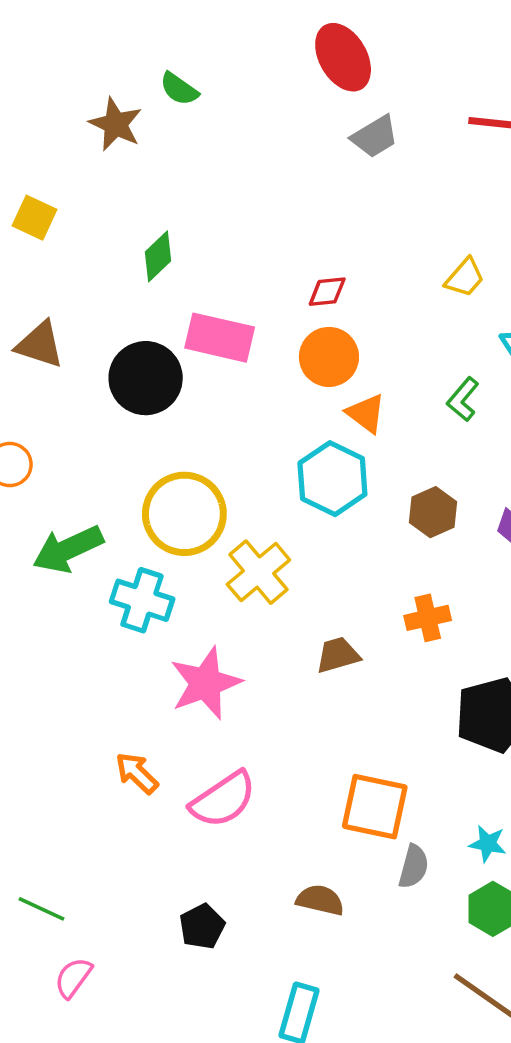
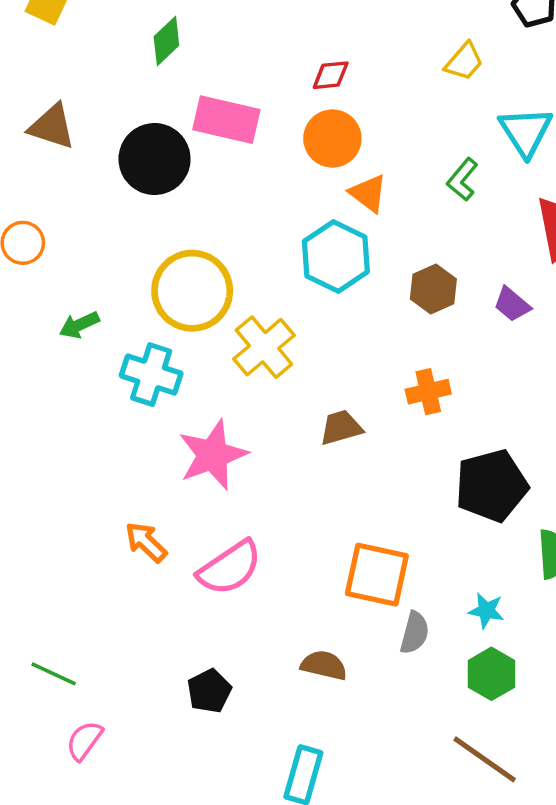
green arrow: (68, 549) -> (79, 325), size x0.6

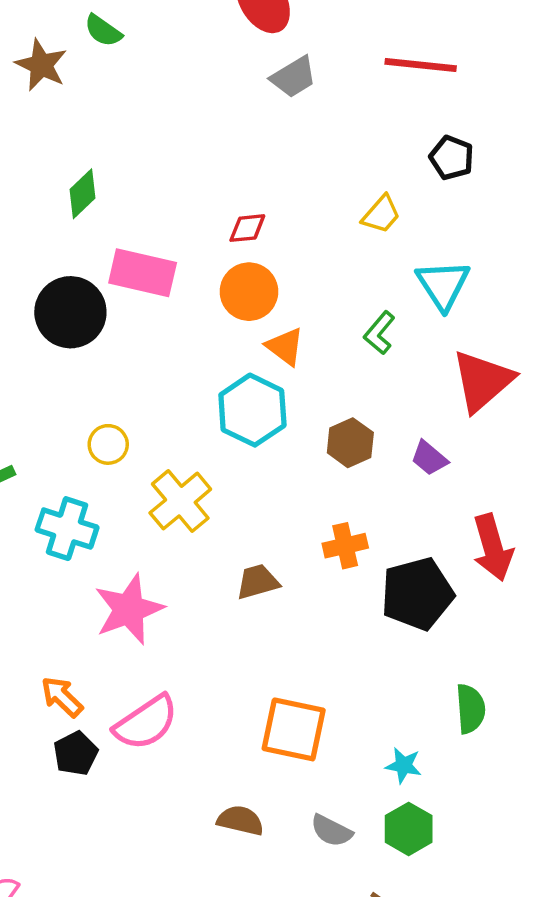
yellow circle: (192, 291) -> (108, 444), size x0.5
black pentagon: (491, 486) -> (417, 594), moved
gray semicircle: (415, 633) -> (331, 831), moved, turned 102
black pentagon: (209, 691) -> (76, 753), moved

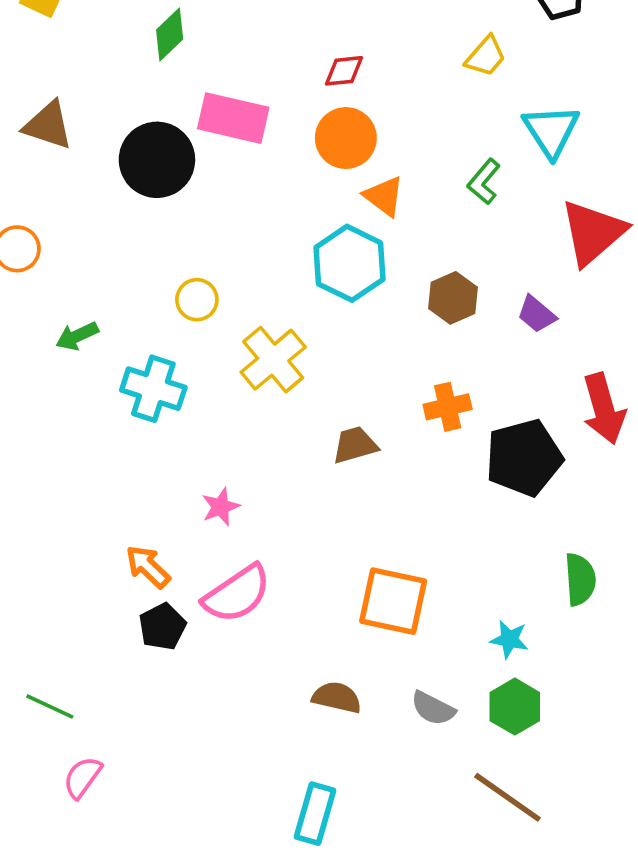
pink star: (129, 609) -> (221, 507), moved, size x0.5

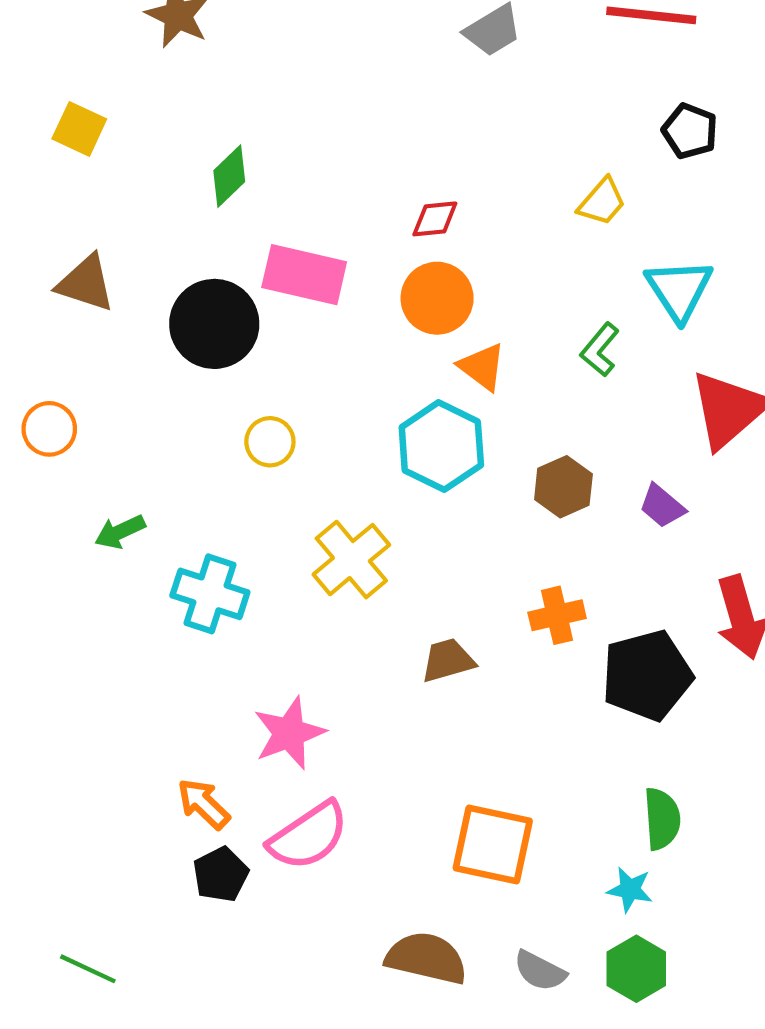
yellow circle: (197, 300) -> (270, 442), moved
pink star: (221, 507) -> (289, 733), size x1.6
green semicircle: (580, 579) -> (662, 819), moved
brown semicircle: (337, 697) -> (426, 958), size x1.4

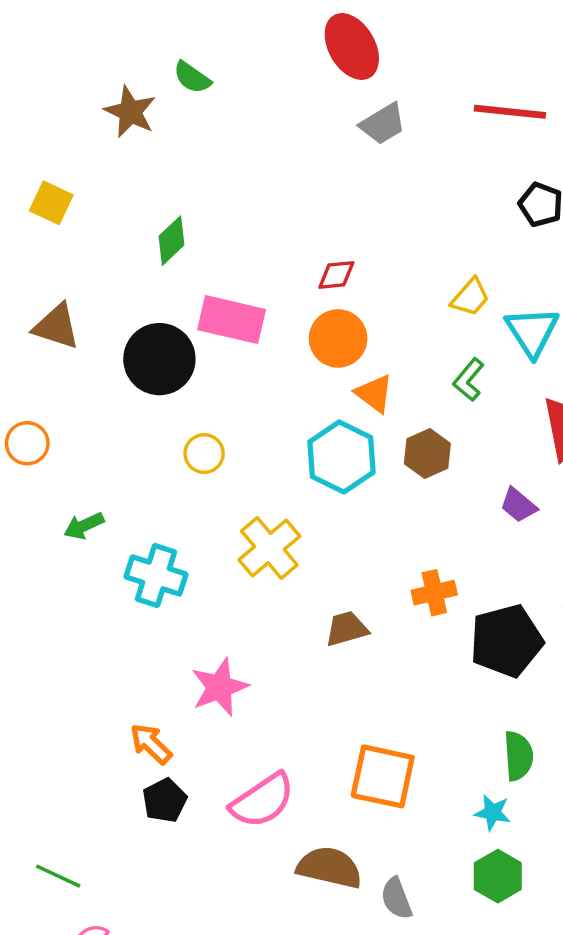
yellow trapezoid: (602, 202) -> (470, 297), moved
brown hexagon: (563, 487) -> (427, 454), moved
pink semicircle: (309, 836) -> (262, 800), moved
gray semicircle: (540, 971) -> (396, 898), moved, turned 42

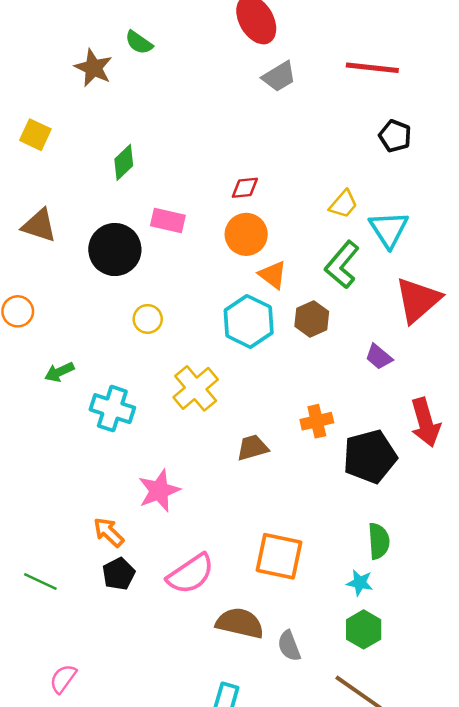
pink rectangle: (232, 320) -> (168, 220), size x0.7
green L-shape: (469, 380) -> (342, 265), size x1.5
green line: (58, 876) -> (40, 581), moved

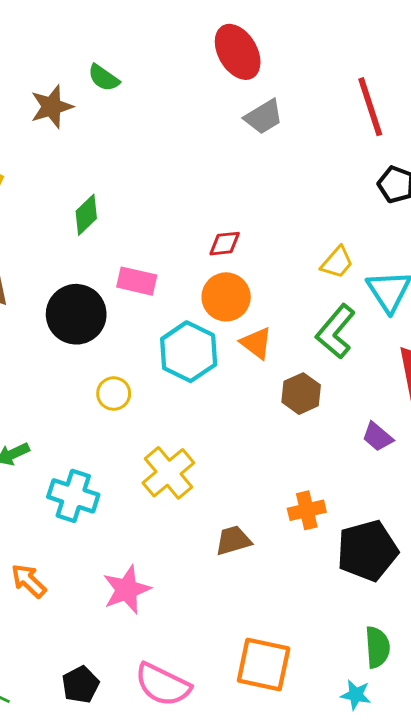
brown star: (93, 68) -> (52, 107), turned 30
red line: (372, 68) -> (370, 107), turned 66
cyan hexagon: (249, 321) -> (189, 352), moved
orange arrow: (109, 532) -> (29, 581), moved
pink semicircle: (191, 574) -> (163, 685), turned 60

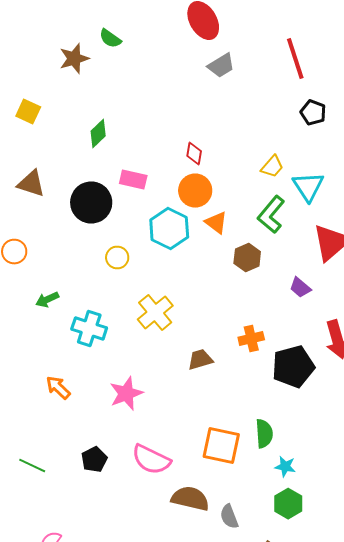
red diamond: (225, 244) -> (194, 154), turned -75
green semicircle: (377, 647) -> (264, 434), moved

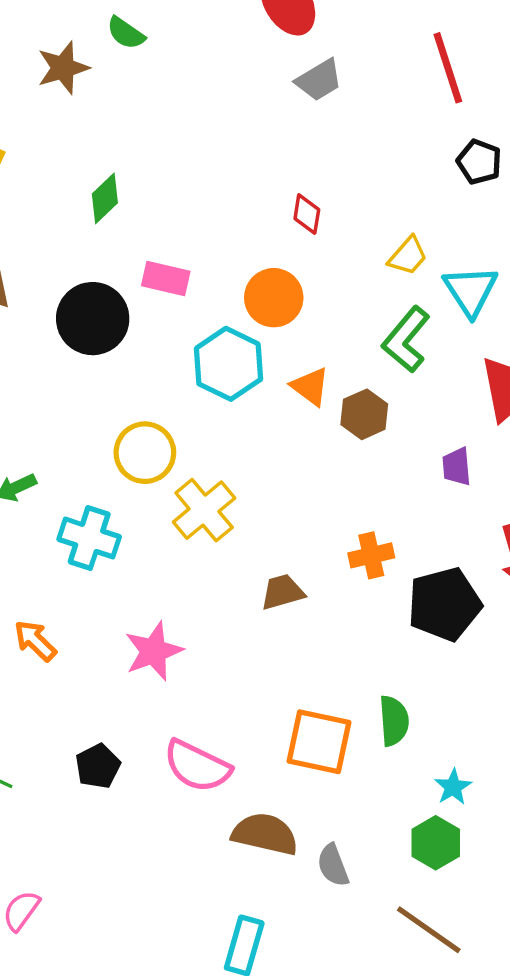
red diamond: (194, 154) -> (307, 214), moved
orange triangle: (216, 222) -> (310, 386), moved
yellow circle: (117, 258) -> (145, 453), moved, size x1.5
purple trapezoid: (300, 288) -> (457, 467), turned 45
cyan star: (285, 466) -> (453, 787), moved, turned 30

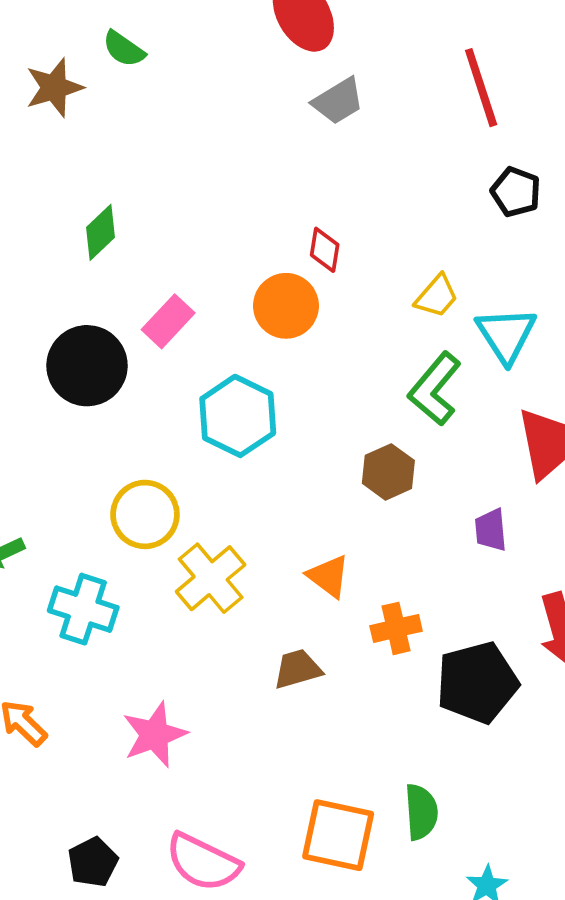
pink rectangle: (166, 279) -> (168, 321), turned -60
orange circle: (274, 298) -> (286, 306), moved
orange triangle: (310, 386) -> (328, 576), moved

